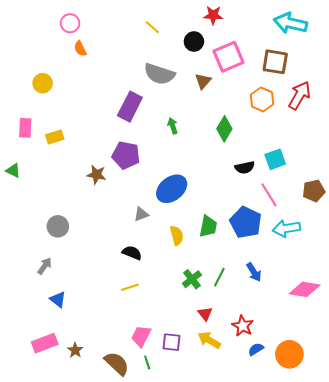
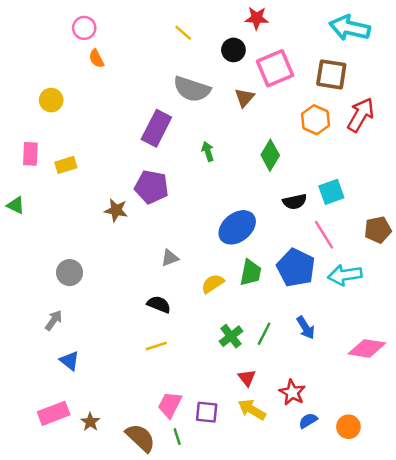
blue ellipse: (172, 189) -> (237, 227), moved
yellow semicircle: (177, 235) -> (213, 284), turned -108
orange circle: (289, 354) -> (348, 427), size x0.7

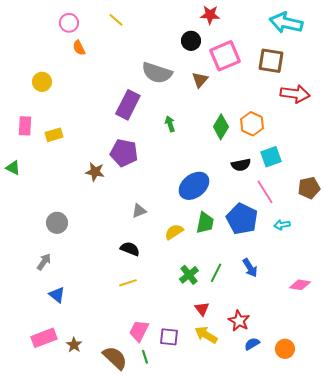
yellow line: (183, 33) -> (116, 20), moved
red arrow: (361, 115) -> (295, 94), turned 68
orange hexagon: (315, 120) -> (252, 124), moved
cyan arrow: (345, 275) -> (282, 225), size x0.6
pink diamond: (367, 348) -> (300, 285), size x0.7

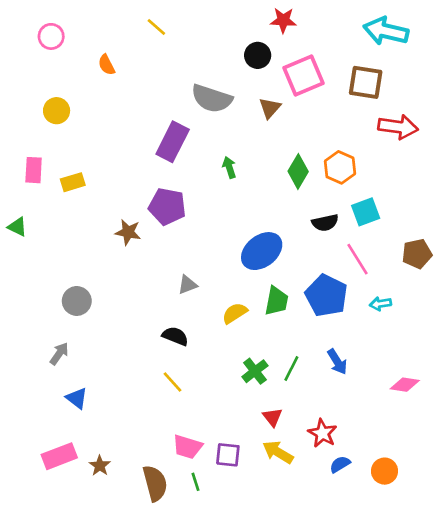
pink circle: (69, 23) -> (51, 36), moved
yellow line: (128, 283) -> (173, 382), turned 66
pink trapezoid: (139, 331) -> (187, 447), turned -100
brown semicircle: (115, 358) -> (155, 483), turned 32

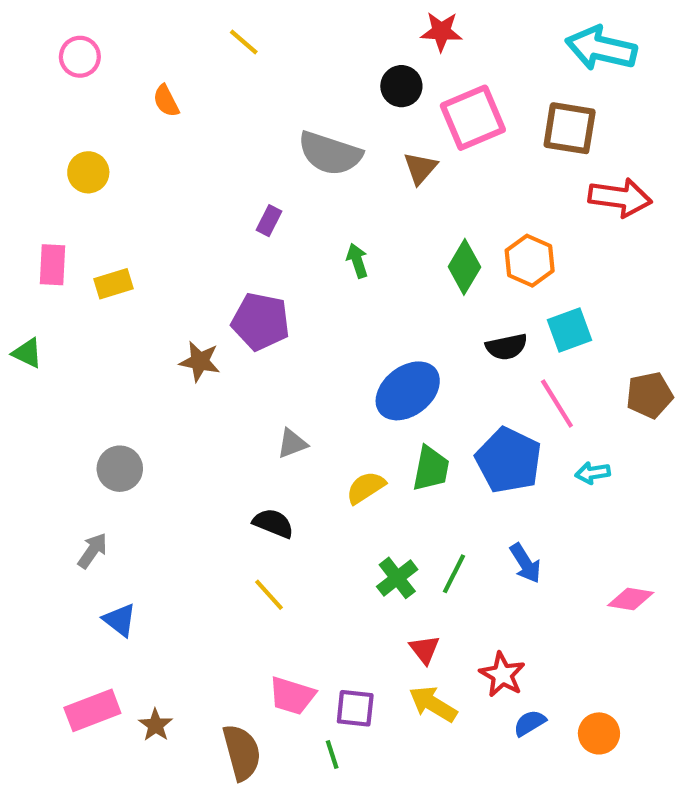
purple rectangle: (173, 142) -> (269, 221), size x0.5
green line: (196, 482) -> (332, 754), moved

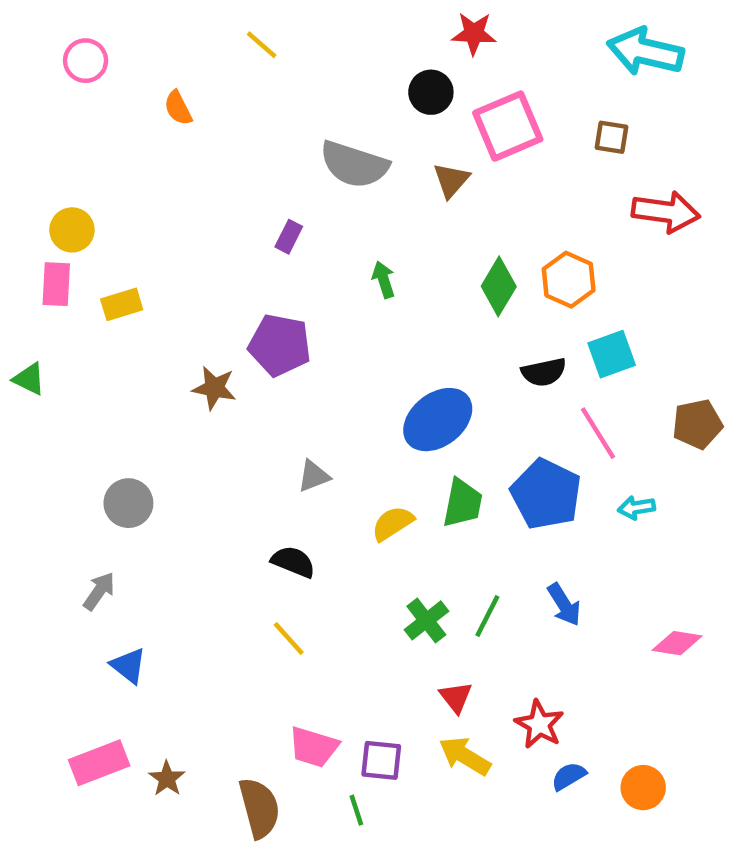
brown square: (570, 128) -> (612, 137), size x0.6
yellow circle: (88, 172) -> (72, 230), moved

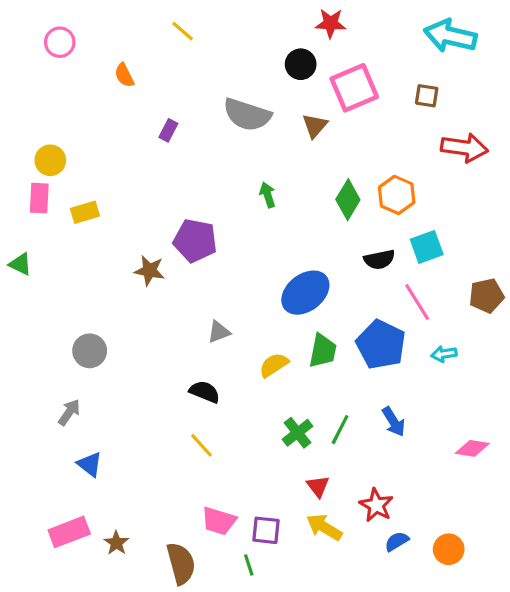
purple rectangle: (289, 237) -> (168, 130), moved

